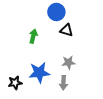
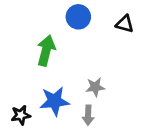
black triangle: (67, 30) -> (125, 24), moved
green arrow: (33, 36) -> (46, 51), size x1.5

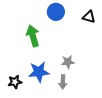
green arrow: (46, 51) -> (33, 36), turned -30

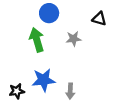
blue circle: (56, 12) -> (49, 13), moved
gray star: (68, 62) -> (74, 39), moved

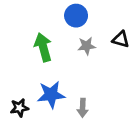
blue circle: (49, 13) -> (76, 16), moved
black triangle: (99, 19) -> (121, 39), moved

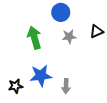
black triangle: (121, 39) -> (97, 31), turned -40

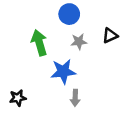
blue star: (41, 76) -> (63, 72), moved

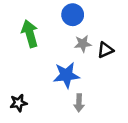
black triangle: (110, 36) -> (105, 50), moved
green arrow: (39, 43) -> (30, 34), moved

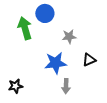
blue circle: (73, 15) -> (45, 13), moved
black triangle: (105, 50) -> (89, 60), moved

